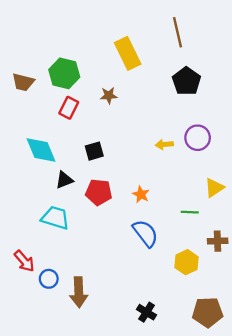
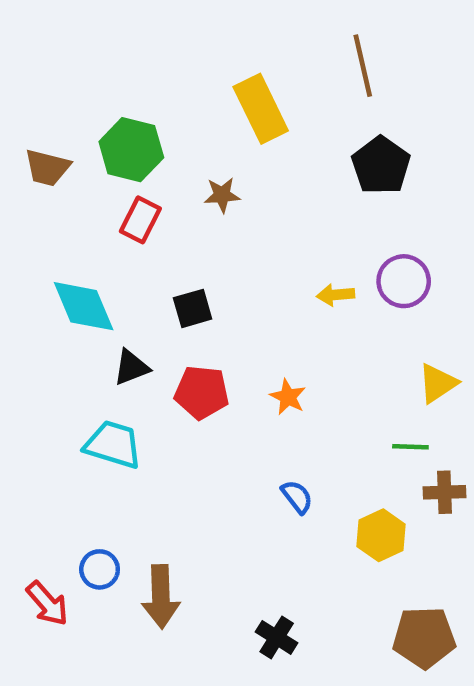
green line: (190, 212) -> (410, 447), moved
blue semicircle: (145, 233) -> (297, 497), moved, size x0.6
red arrow: (24, 261) -> (47, 603), moved
black cross: (146, 312) -> (277, 637), moved

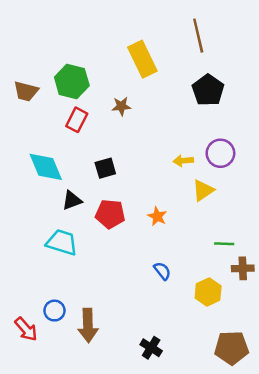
yellow triangle: (438, 383) -> (203, 190), moved

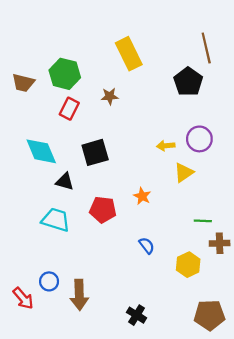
brown line: (198, 36) -> (206, 48), moved
black square: (105, 168) -> (95, 152), size x1.4
black triangle: (72, 200) -> (65, 182), turned 36
red pentagon: (110, 214) -> (103, 210), moved

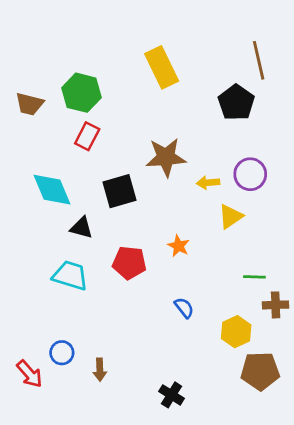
brown star: (110, 96) -> (166, 157), moved, size x1.8
brown arrow: (79, 295) -> (100, 370), size x0.6
brown pentagon: (209, 315) -> (260, 371), moved

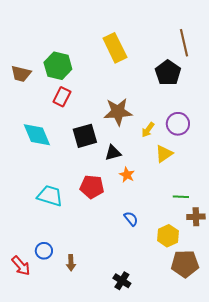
yellow arrow: (208, 183) -> (148, 130), turned -49
black triangle: (82, 228) -> (113, 153), moved, turned -30

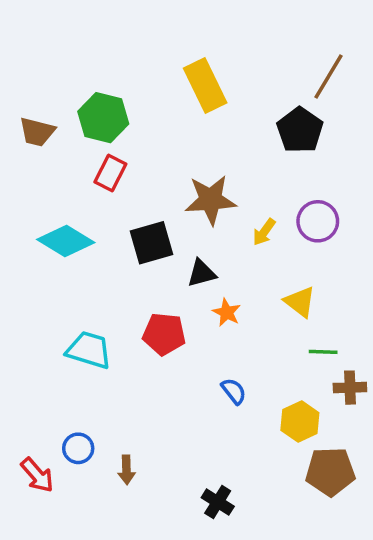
brown line: (184, 43) -> (328, 76), turned 44
cyan diamond: (37, 135) -> (66, 241), turned -36
yellow triangle: (164, 154) -> (300, 302), moved, turned -48

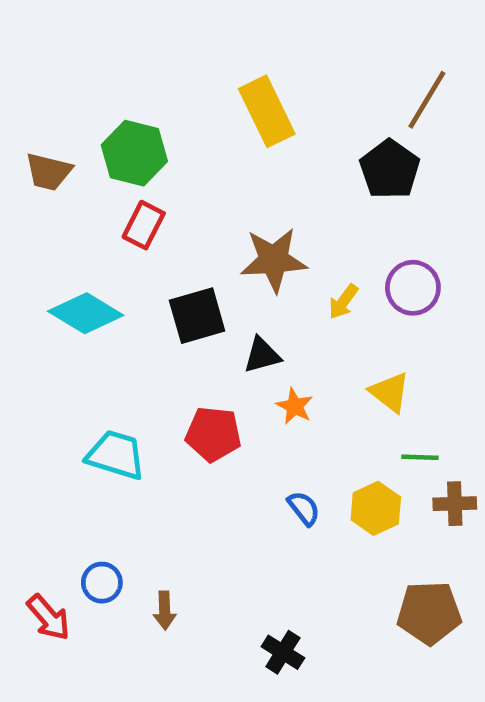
yellow hexagon: (300, 422) -> (376, 508), moved

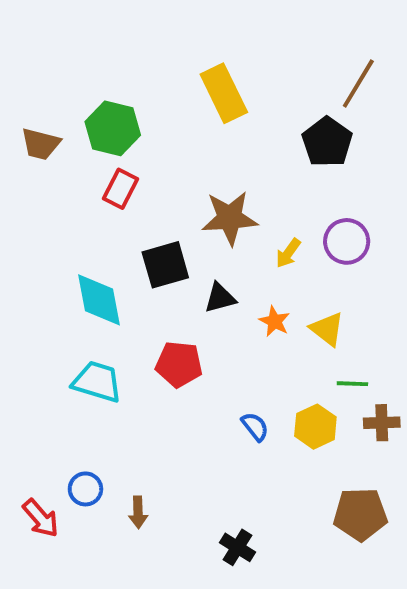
cyan diamond: (86, 313) -> (99, 300), moved, turned 48
orange star: (295, 406) -> (275, 321), moved

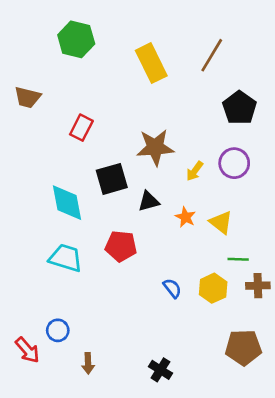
brown line: (358, 84) -> (212, 55), moved
green hexagon: (113, 128) -> (76, 39), moved
black pentagon: (327, 142) -> (239, 108), moved
brown arrow: (138, 512) -> (88, 363), moved

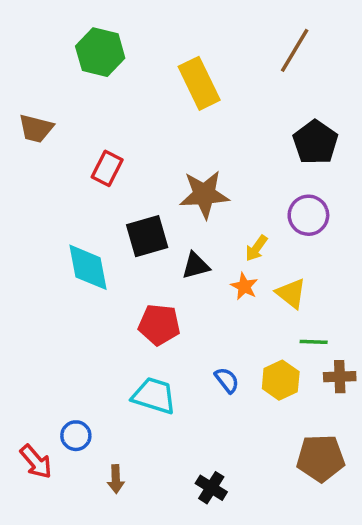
brown line: (212, 55) -> (295, 50), moved
yellow arrow: (195, 171) -> (256, 248), moved
cyan trapezoid: (66, 258) -> (154, 396), moved

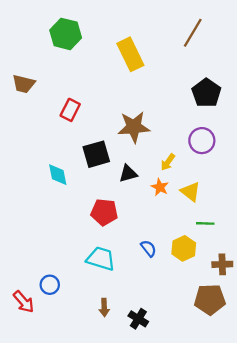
cyan diamond: (88, 267) -> (58, 175), size x0.7
brown cross: (340, 377) -> (222, 264), moved
brown arrow: (116, 479) -> (104, 307), moved

